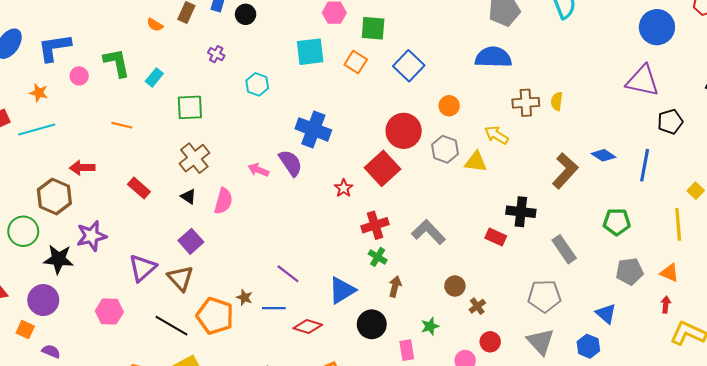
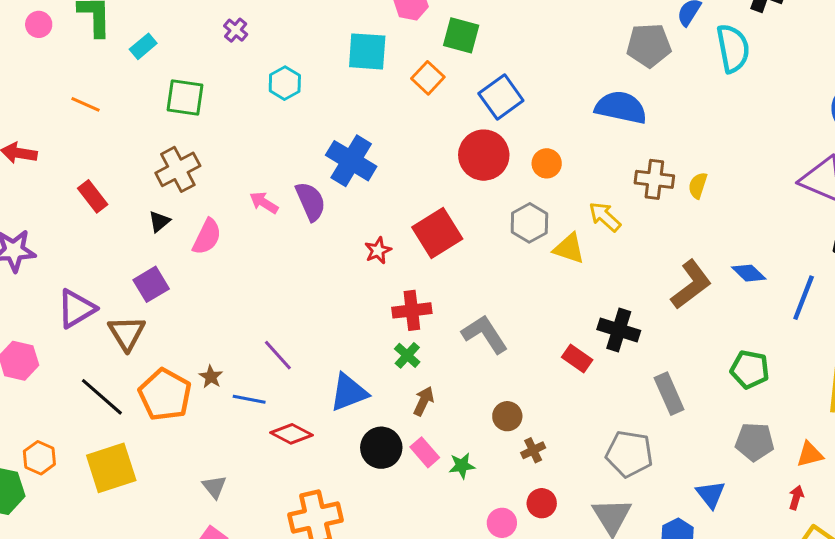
red circle: (404, 131) -> (484, 155), moved
black triangle: (188, 197) -> (159, 221), turned 35
orange triangle: (669, 273) -> (810, 454), turned -48
pink rectangle: (407, 350) -> (425, 452), moved, turned -42

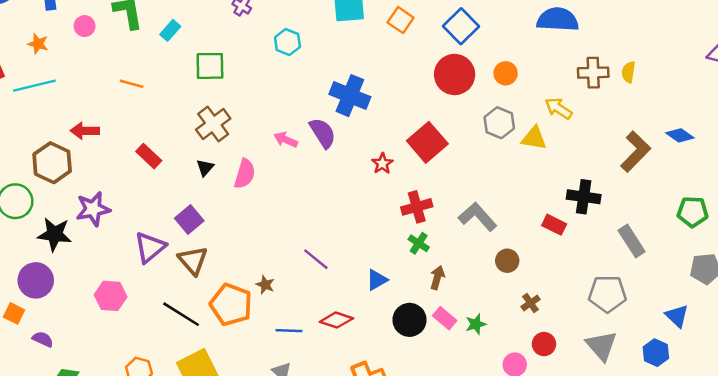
purple square: (151, 284) -> (189, 219), moved
blue triangle: (349, 392) -> (377, 280), size x0.7
blue line: (249, 399) -> (289, 331), moved
brown circle: (507, 416) -> (507, 261), moved

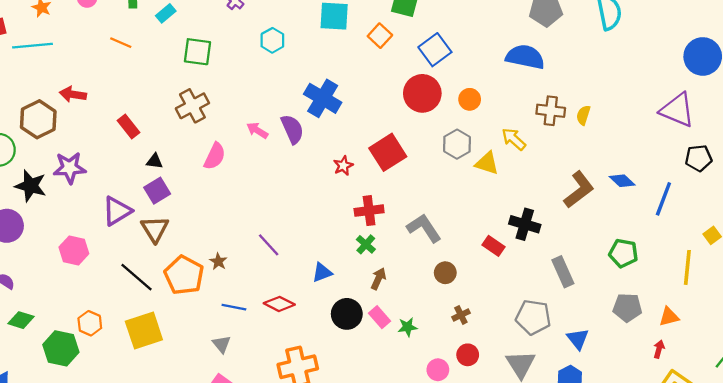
orange line: (132, 84) -> (121, 43), moved
black triangle: (205, 168) -> (155, 161), moved, turned 48
blue triangle: (677, 316) -> (578, 339), moved

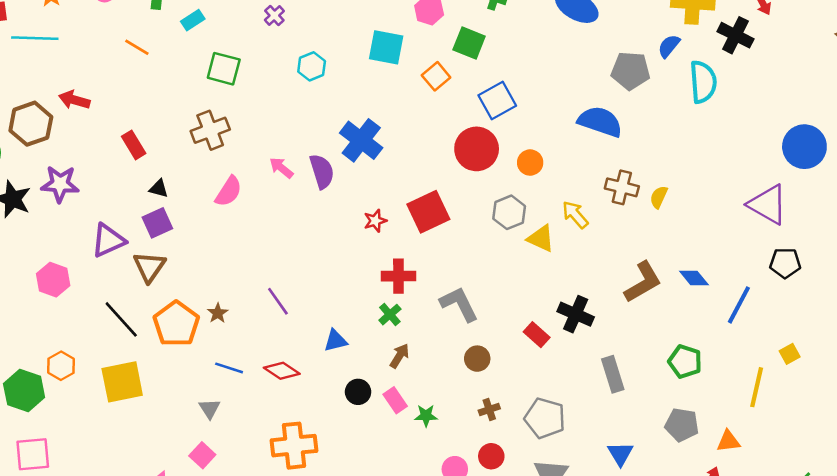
black circle: (347, 314) -> (358, 392), size x0.7
gray pentagon: (533, 317) -> (545, 418), moved

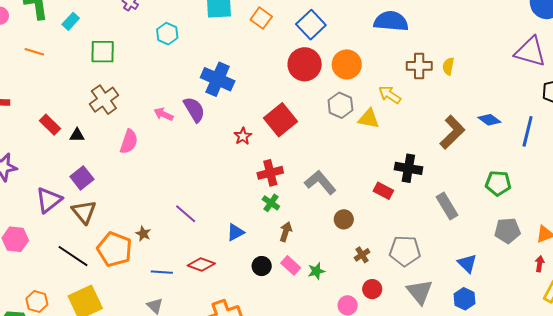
orange circle: (530, 163) -> (347, 64), size x1.5
black triangle: (159, 189) -> (77, 135), moved

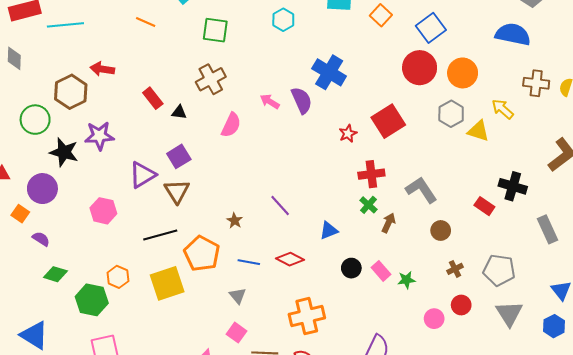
brown arrow: (286, 232) -> (389, 223), moved
orange pentagon: (115, 249) -> (202, 254), moved
black line: (73, 256) -> (160, 235), turned -56

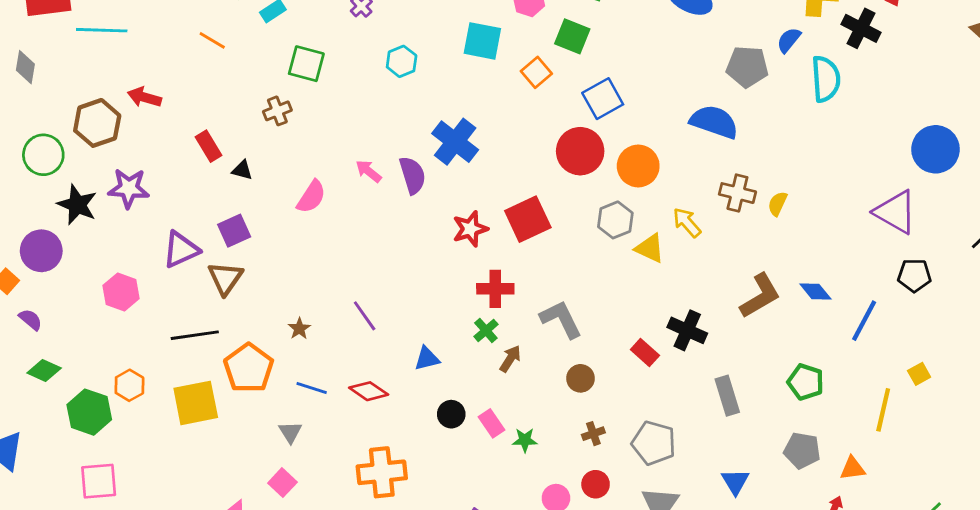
brown cross: (211, 79) -> (277, 111), moved, size x0.7
red star: (348, 133) -> (470, 229), size x1.4

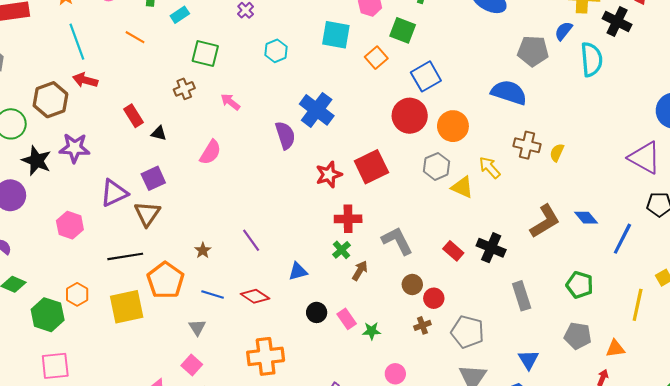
cyan line: (102, 30) -> (77, 42), moved, turned 69
pink arrow: (369, 171) -> (230, 102), moved
red rectangle: (645, 352) -> (453, 251), moved
red circle: (596, 484) -> (434, 298), moved

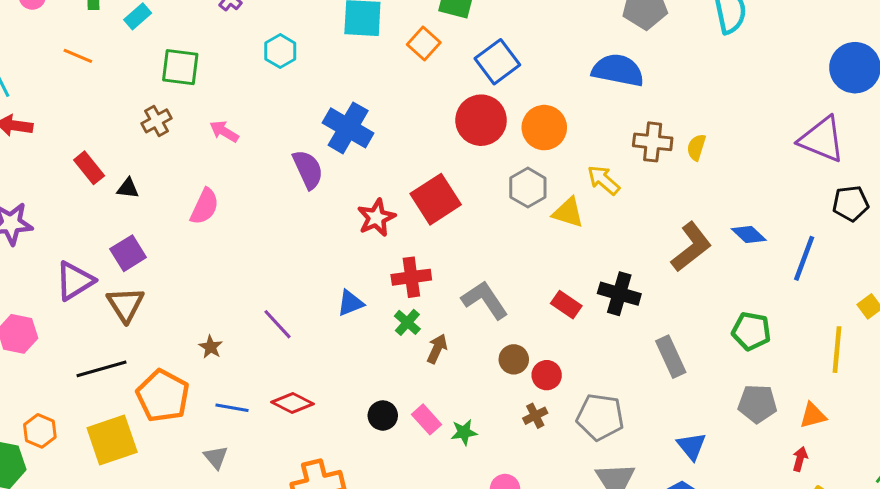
blue triangle: (298, 271) -> (350, 303), moved

